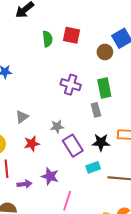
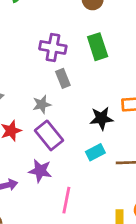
gray rectangle: (96, 110) -> (63, 78), moved
purple rectangle: (73, 146) -> (49, 135), moved

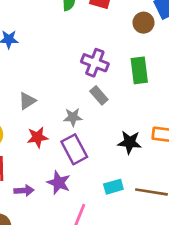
gray rectangle: (63, 78) -> (99, 95), turned -30
cyan rectangle: (95, 152) -> (113, 187), moved

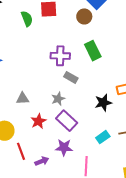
gray triangle: (27, 101) -> (23, 98), turned 48

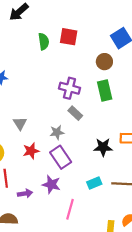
brown circle: (84, 16) -> (104, 62), moved
gray triangle: (23, 98) -> (20, 123), turned 48

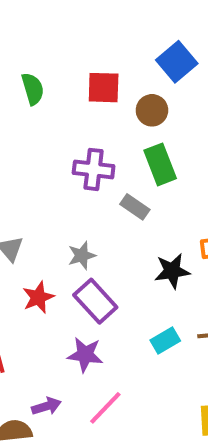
red square: (69, 37) -> (104, 88), moved
gray rectangle: (75, 113) -> (135, 207), moved
purple arrow: (25, 193) -> (46, 406), moved
pink line: (70, 209) -> (105, 408), moved, turned 36

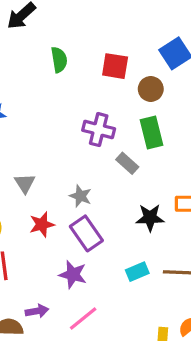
gray star: (82, 256) -> (80, 196), turned 30

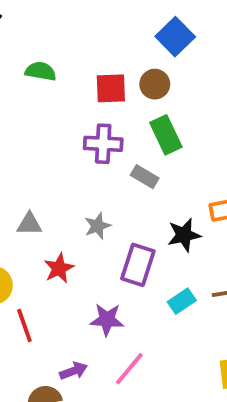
green semicircle: (59, 60) -> (41, 71), turned -60
red square: (115, 66) -> (111, 88), moved
gray triangle: (25, 183) -> (29, 224), turned -45
gray star: (80, 196) -> (97, 226), turned -30
purple rectangle: (86, 233) -> (138, 265), moved, turned 64

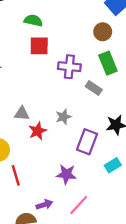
red square: (111, 88) -> (39, 46), moved
red star: (59, 268) -> (38, 131), moved

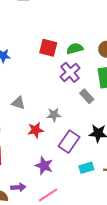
green semicircle: (33, 21) -> (75, 49), moved, turned -42
purple cross: (69, 67) -> (70, 72), turned 30
red star: (38, 131) -> (36, 130), moved

